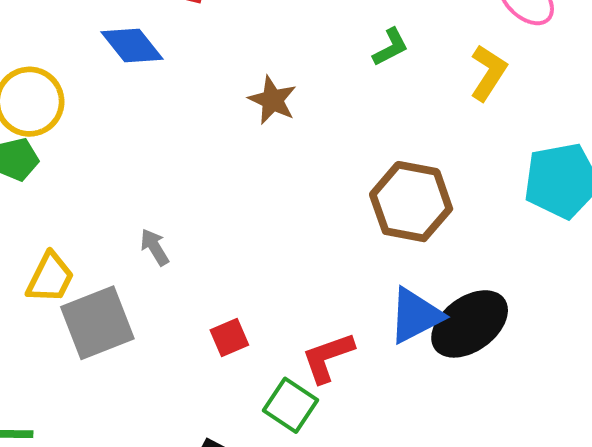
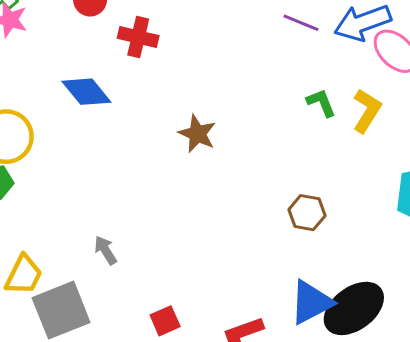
green L-shape: (390, 47) -> (321, 103), moved, turned -84
brown hexagon: (411, 202) -> (307, 213), size x0.6

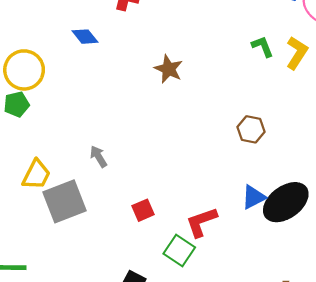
blue diamond: (86, 92) -> (85, 37), size x0.7
blue triangle: (311, 302) -> (254, 197), size x0.7

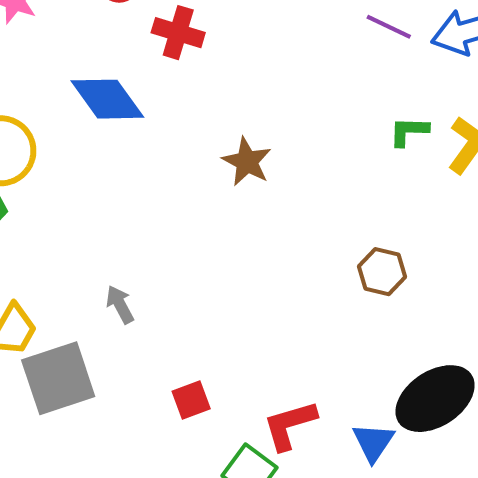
blue diamond: (85, 37) -> (107, 99), size x1.6
green L-shape: (262, 46) -> (409, 131), turned -70
blue triangle: (254, 197) -> (373, 442), moved, turned -32

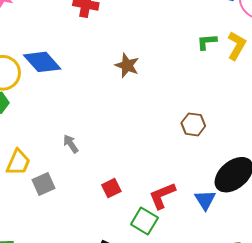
blue diamond: (107, 99) -> (42, 62), moved
brown hexagon: (382, 272) -> (193, 124), moved
gray square: (58, 378) -> (43, 184), size x0.6

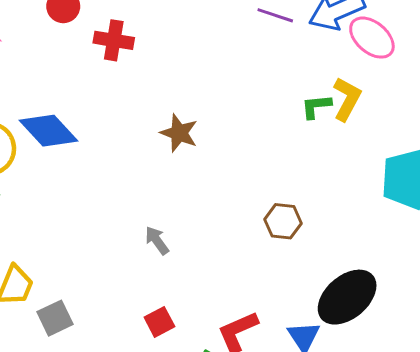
green L-shape: (207, 42) -> (316, 106), moved
gray arrow: (71, 144) -> (157, 240), moved

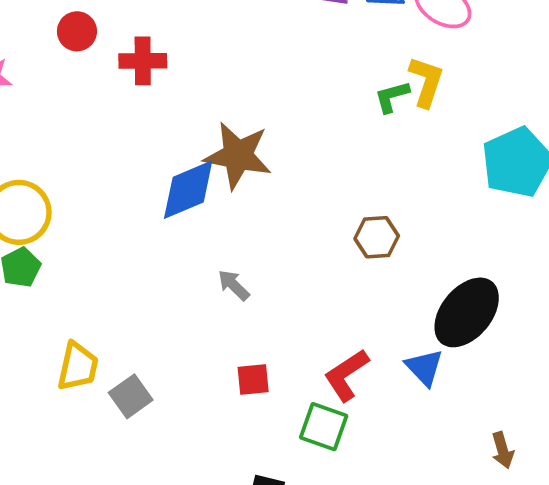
blue diamond: (49, 131) -> (188, 190), moved, turned -60
brown star: (179, 133) -> (238, 155), size x1.5
red square: (159, 322) -> (253, 380), turned 32

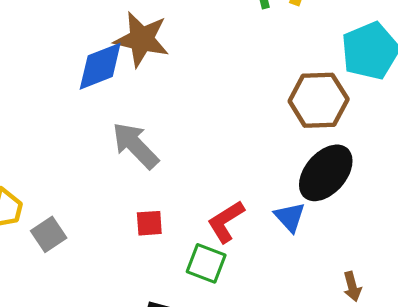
brown hexagon: (377, 237) -> (319, 100), moved, size x1.6
gray arrow: (234, 285) -> (135, 145), size x1.8

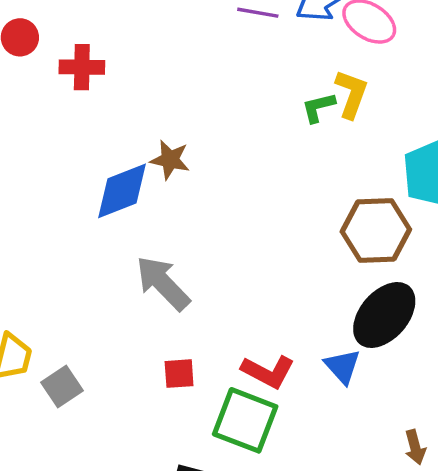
brown star: (142, 39) -> (170, 160), size x0.6
red L-shape: (226, 222) -> (268, 372), turned -120
green square: (206, 263) -> (245, 420), size x1.4

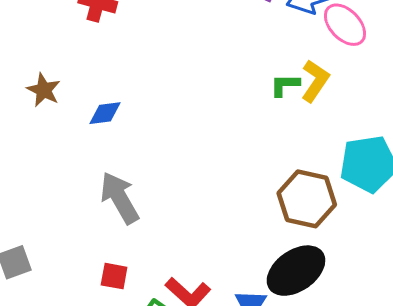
brown star: (170, 160) -> (44, 90), moved
blue diamond: (122, 191) -> (105, 113), size x0.6

